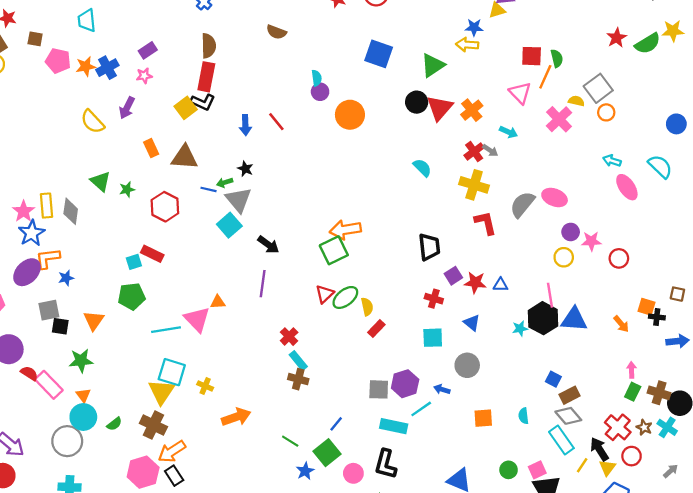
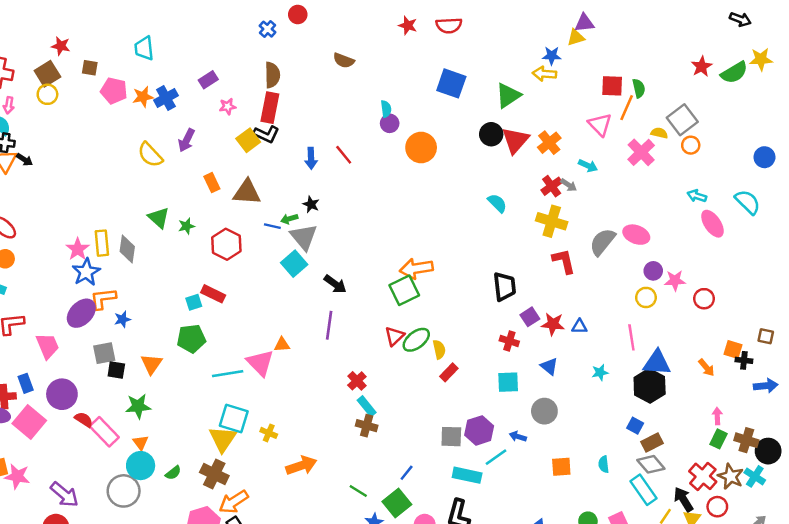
pink star: (144, 76) -> (228, 106), moved
black hexagon: (543, 318) -> (650, 386), moved
brown star: (644, 427) -> (731, 476), size x1.5

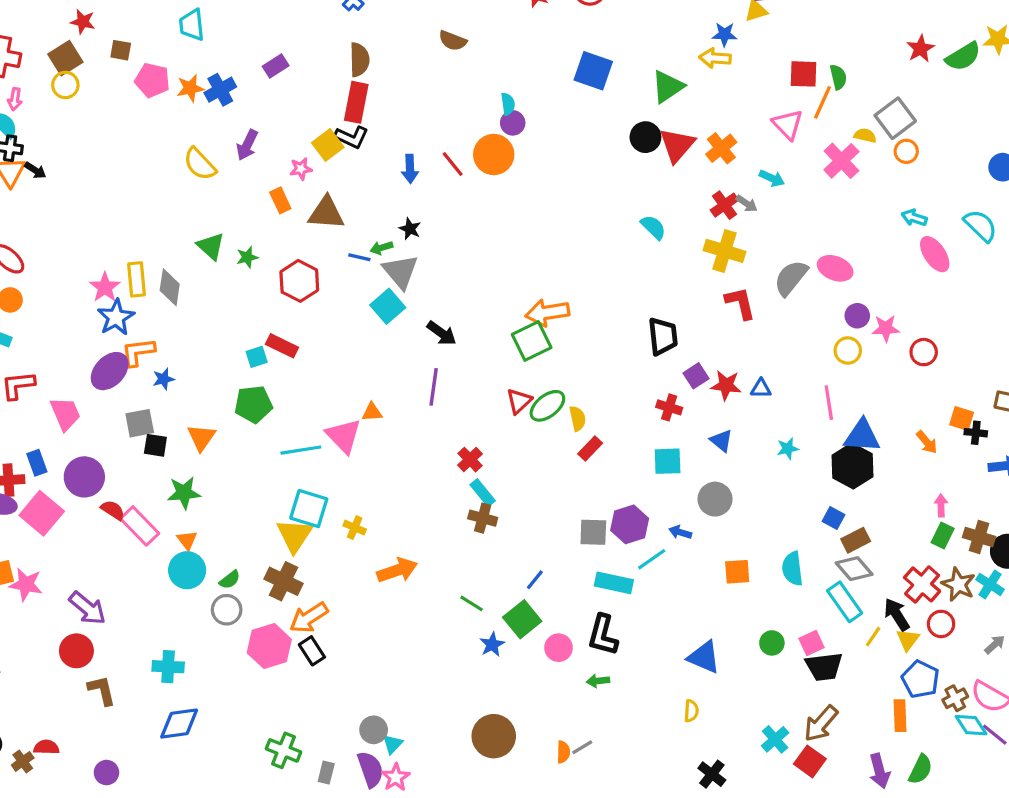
pink star: (228, 106) -> (301, 169), moved
orange circle: (421, 148) -> (494, 155), moved
cyan semicircle: (604, 464) -> (792, 569), size x1.5
gray circle: (124, 491) -> (227, 610), moved, size x0.7

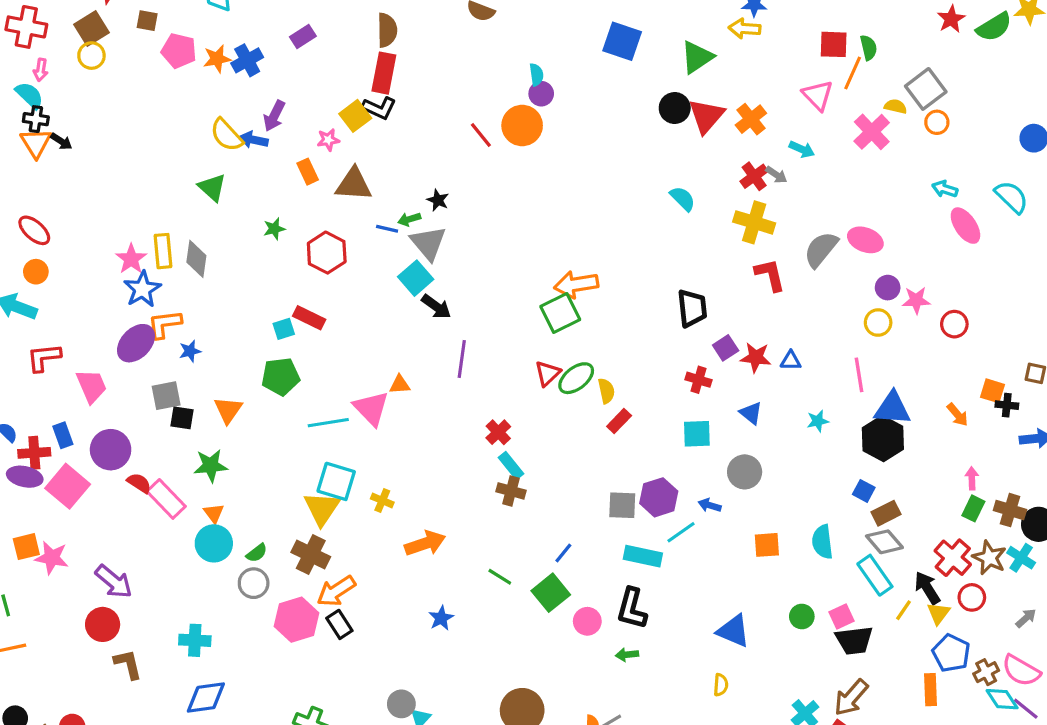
blue arrow: (410, 169) -> (254, 140), moved, turned 104
green triangle: (211, 246) -> (212, 187), moved
black arrow: (442, 333) -> (436, 307), moved
blue star: (492, 644) -> (441, 618), moved

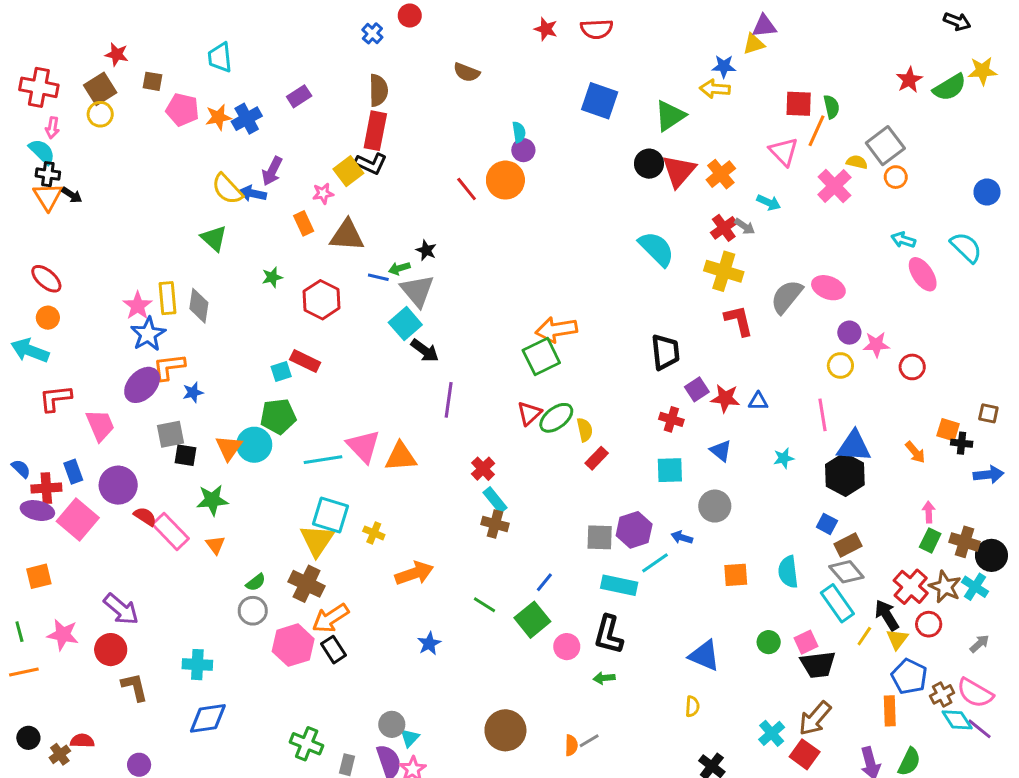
cyan semicircle: (683, 199) -> (656, 249), size x1.5
orange triangle: (400, 384) -> (401, 457), moved, size x1.6
cyan circle: (214, 543) -> (254, 445), moved
pink star: (52, 558) -> (63, 635), moved

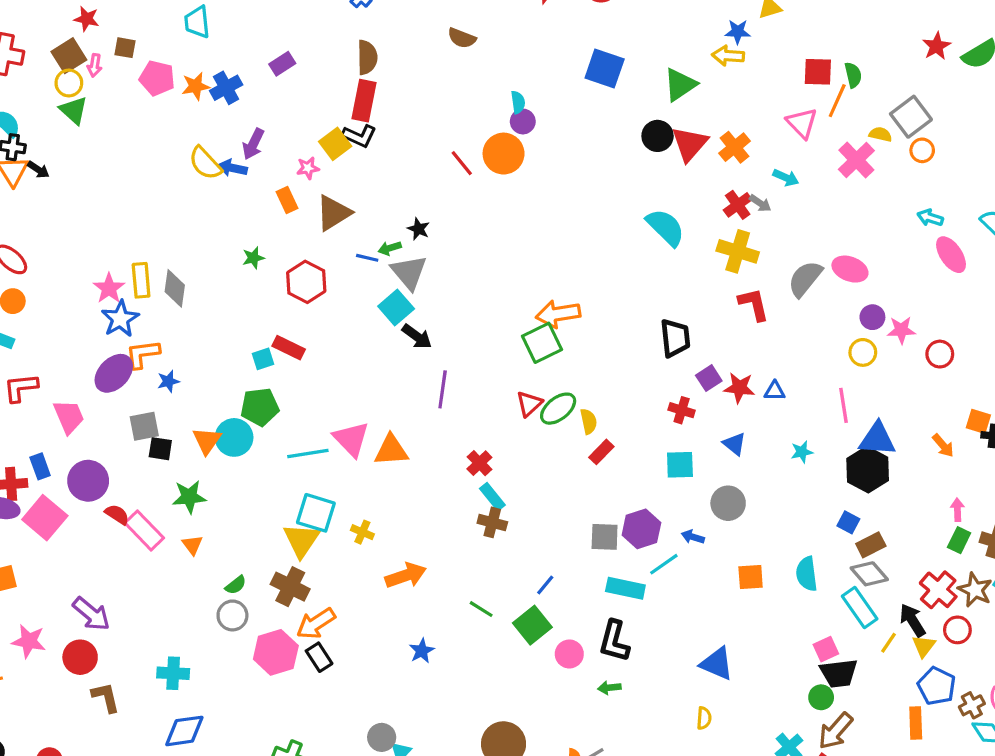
pink arrow: (52, 128) -> (95, 65), moved
brown triangle: (347, 235) -> (334, 213), turned -36
green triangle: (214, 238) -> (74, 110), moved
green circle: (769, 642) -> (821, 697), moved

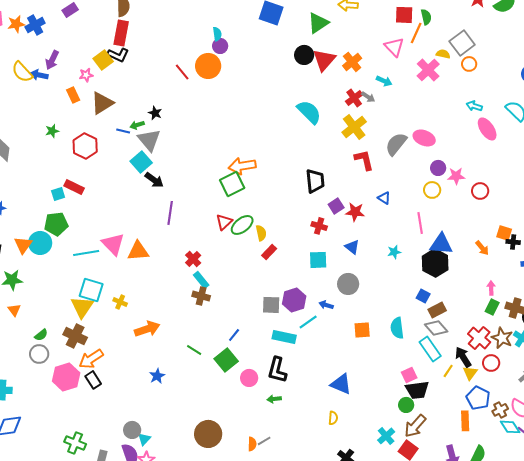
yellow cross: (738, 251) -> (354, 127), turned 35
blue triangle: (775, 391) -> (384, 198), moved, turned 32

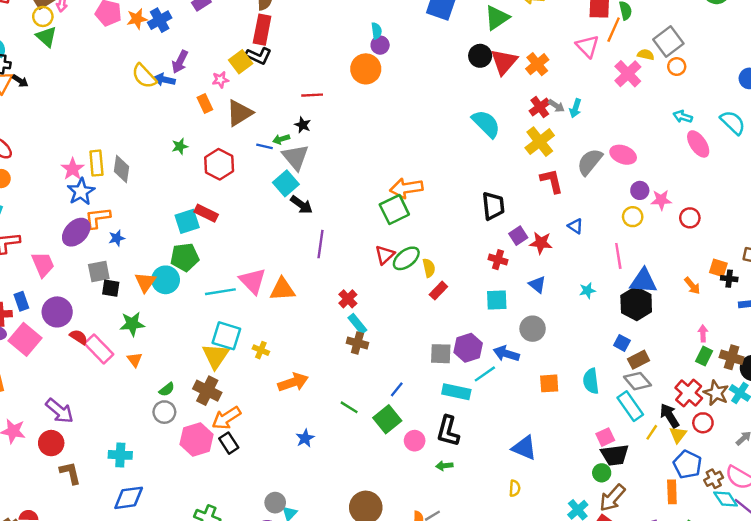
red line: (182, 72) -> (312, 95), moved, turned -54
cyan arrow: (384, 81) -> (575, 108), moved, turned 84
cyan square: (58, 194) -> (187, 221), size x1.5
blue arrow: (326, 305) -> (506, 354), size x1.5

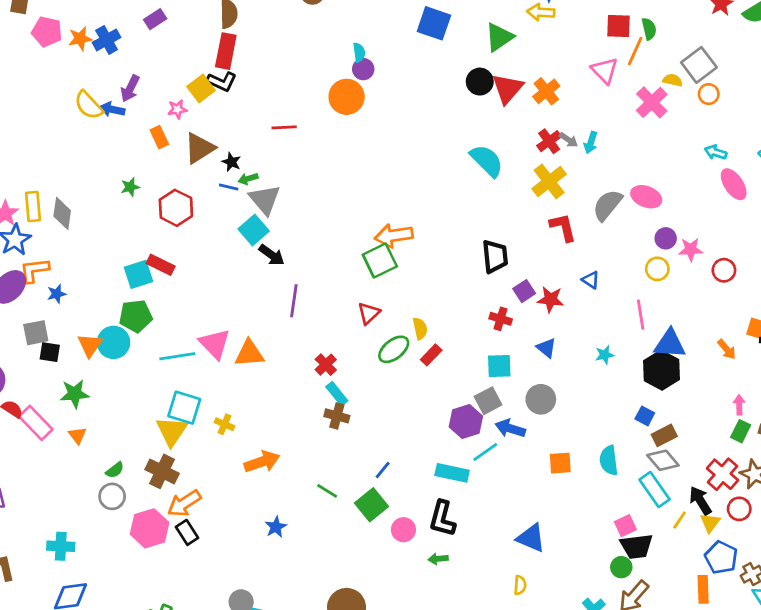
black star: (303, 125) -> (231, 162), moved
green ellipse: (406, 258) -> (394, 349), moved
gray square: (441, 354) -> (488, 401), moved, turned -30

